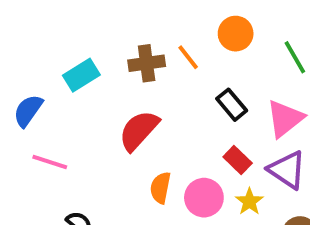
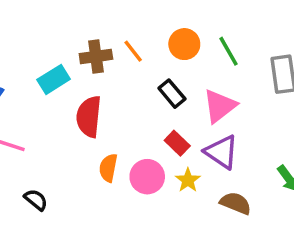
orange circle: (236, 34) -> (184, 44), moved
cyan rectangle: (81, 75) -> (54, 79), moved
red semicircle: (139, 130) -> (89, 117), turned -36

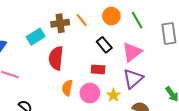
red rectangle: (177, 143) -> (98, 69), moved, turned -40
purple triangle: (221, 152) -> (133, 79), turned 45

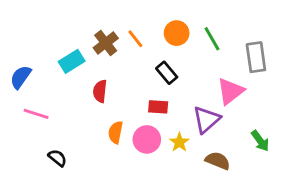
brown cross: (60, 23) -> (106, 43), turned -30
pink triangle: (132, 52) -> (230, 91), moved
red semicircle: (56, 58) -> (100, 91), size x0.7

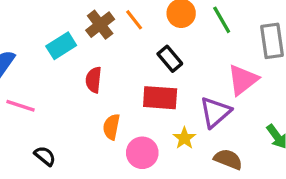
red rectangle: (158, 107) -> (160, 98), size x1.5
pink circle: (147, 139) -> (142, 153), moved

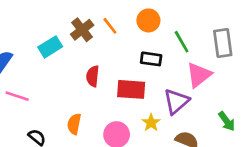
green line: (222, 20) -> (182, 42), moved
black rectangle: (170, 59) -> (151, 59), moved, turned -42
red semicircle: (94, 80) -> (93, 76), moved
orange semicircle: (111, 127) -> (74, 124), moved

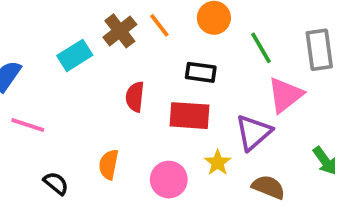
black rectangle: (151, 59) -> (201, 72), moved

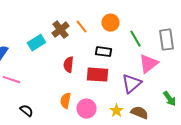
yellow star: (218, 163) -> (116, 111), moved
orange semicircle: (109, 164) -> (65, 101), moved

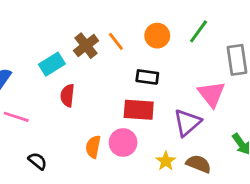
green line: (135, 39) -> (199, 31), moved, turned 66
pink triangle: (148, 64) -> (211, 94), turned -30
red semicircle: (68, 65) -> (67, 95), moved
pink circle: (86, 109) -> (123, 143), moved

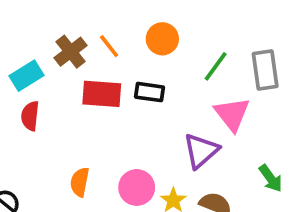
green line: (199, 31) -> (216, 66), moved
red semicircle: (67, 95) -> (30, 116), moved
red rectangle: (139, 110) -> (102, 94), moved
pink circle: (123, 143) -> (137, 187), moved

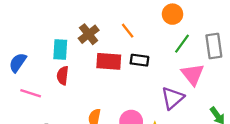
orange circle: (162, 39) -> (173, 14), moved
orange line: (109, 46) -> (128, 31), moved
cyan rectangle: (27, 76) -> (60, 50), turned -54

